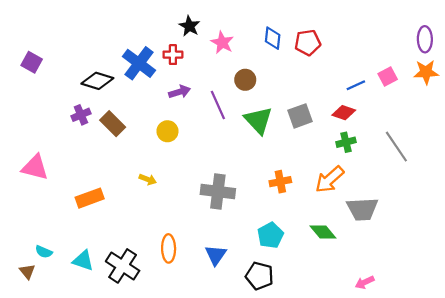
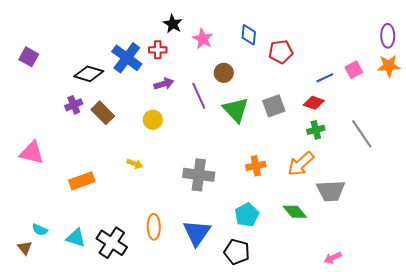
red pentagon: (308, 43) -> (281, 52), moved
blue triangle: (216, 255) -> (197, 233), size x1.4

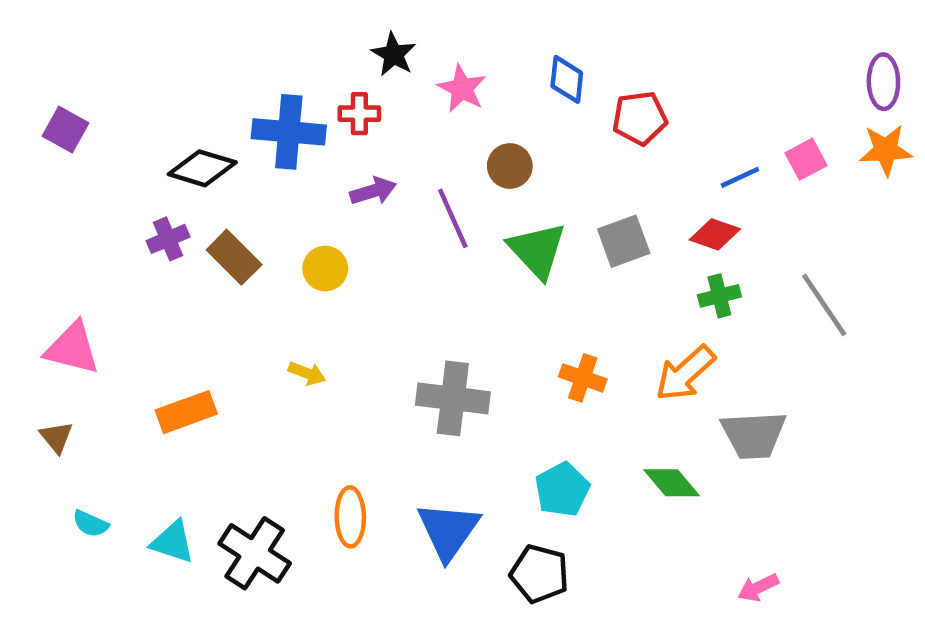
blue cross: (127, 58) -> (289, 132), turned -32
yellow circle: (153, 120) -> (325, 269), moved
orange cross: (256, 166) -> (583, 378), turned 30
brown triangle: (25, 248) -> (56, 437), moved

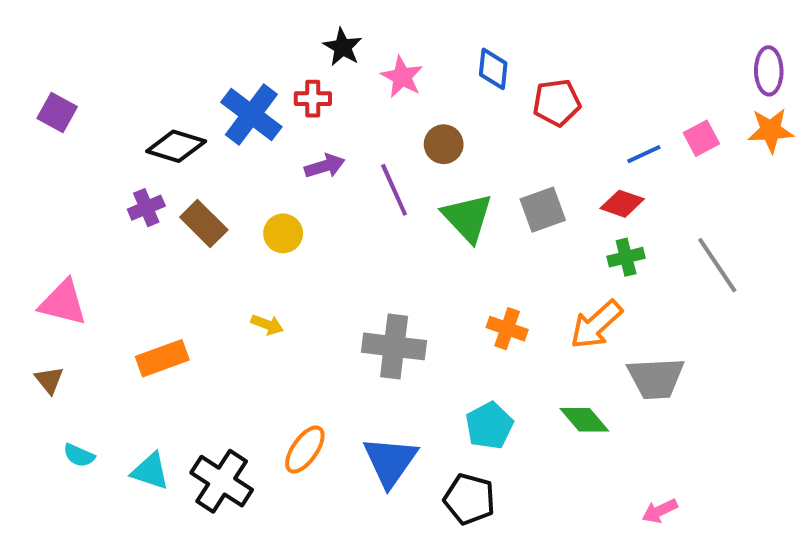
blue cross: (289, 132) -> (251, 114), turned 32
orange ellipse: (350, 517) -> (305, 449), turned 36

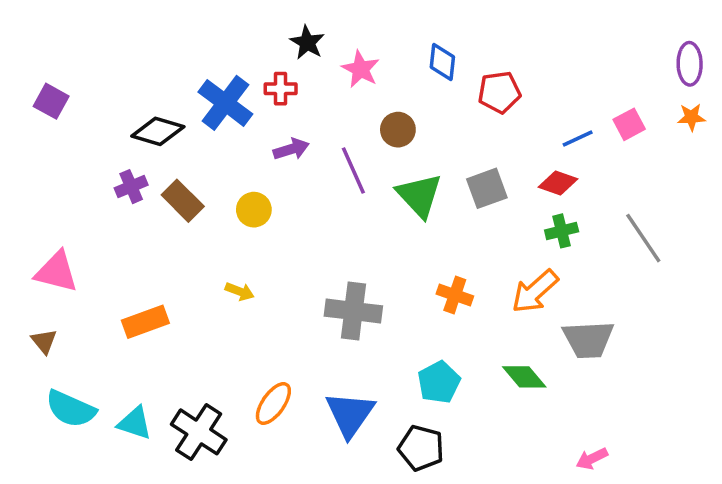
orange star: (771, 130) -> (691, 117), size x0.7
cyan semicircle: (79, 455) -> (71, 409), size x1.8

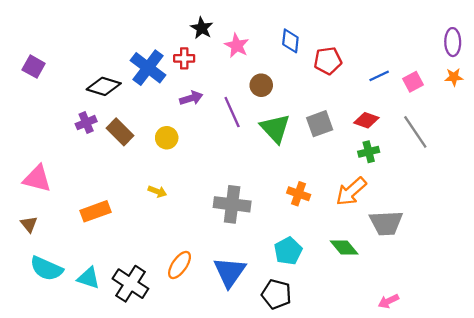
blue line: (578, 138) -> (379, 76), moved
gray line: (643, 238) -> (415, 132), moved

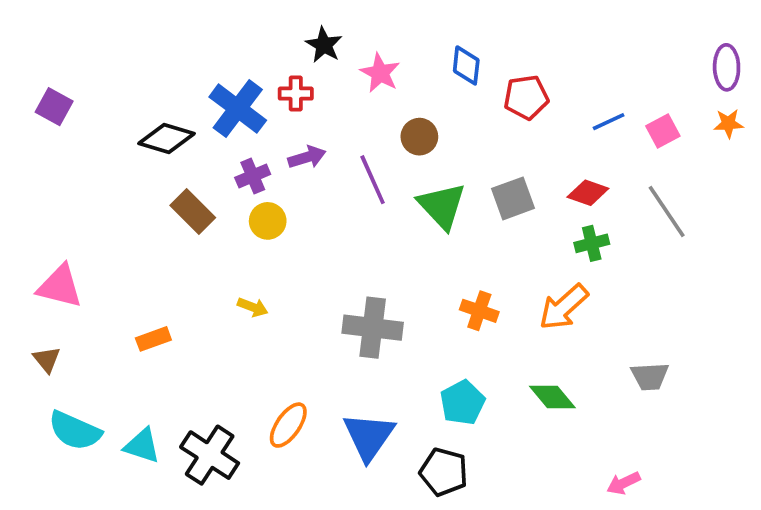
purple cross: (86, 123) -> (253, 176), moved
orange rectangle: (95, 211) -> (153, 339), size x0.7
gray trapezoid: (386, 223) -> (650, 376), moved, size x0.7

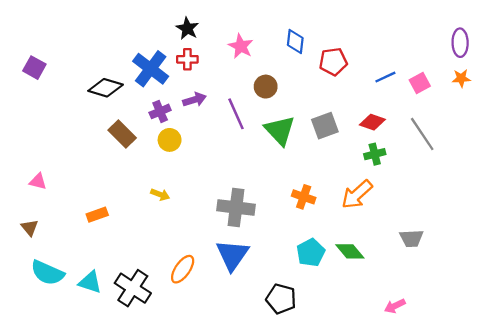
black star: (324, 45) -> (187, 28), moved
pink triangle: (60, 286) -> (38, 181), size x0.6
cyan pentagon: (462, 403) -> (311, 253), moved
blue triangle: (369, 436) -> (232, 255), moved

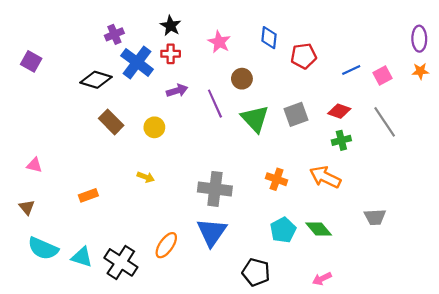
purple cross: (160, 111) -> (114, 34), moved
orange arrow: (357, 194) -> (325, 177), turned 68
pink arrow: (395, 306) -> (322, 279), moved

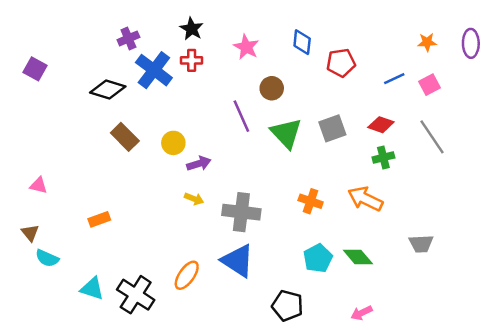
orange star: (420, 71) -> (427, 42), moved
purple arrow: (177, 91) -> (199, 164), moved
yellow arrow: (146, 177) -> (194, 199), moved
blue triangle: (212, 232) -> (238, 261), turned -32
cyan semicircle: (43, 248) -> (47, 258), moved, size x0.7

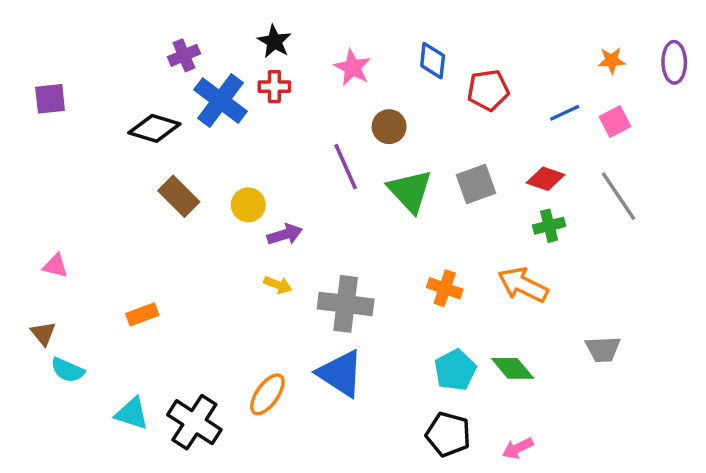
purple square: (35, 69) -> (50, 99), turned -35
black pentagon: (287, 306) -> (448, 434), moved

